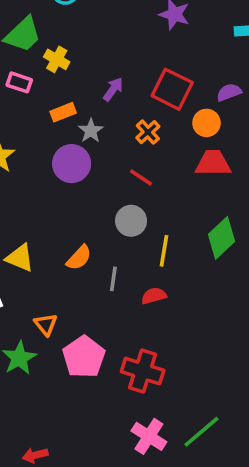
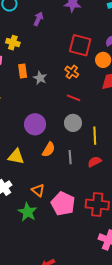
purple arrow: (113, 89) -> (38, 19), moved
orange rectangle: (63, 112) -> (23, 71), turned -64
purple circle: (72, 164) -> (35, 124), moved

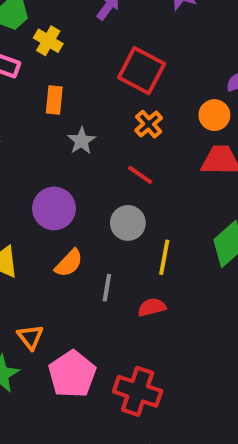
red square: (80, 45) -> (142, 71), moved
gray star: (40, 78) -> (82, 141), moved

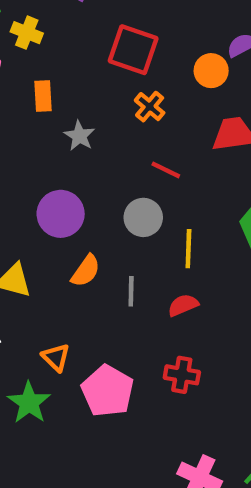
orange circle: (214, 115) -> (211, 71), moved
red line: (140, 175) -> (166, 170), moved
red cross: (138, 391) -> (182, 375), moved, size x0.7

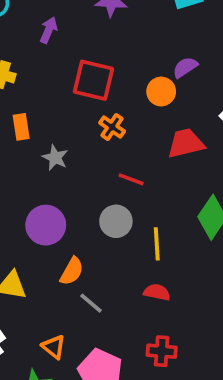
gray line: (131, 291) -> (91, 303), moved, turned -45
red semicircle: (183, 305) -> (157, 292), turned 40

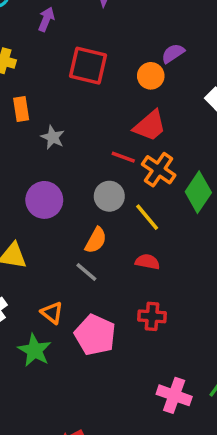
orange cross: (112, 127) -> (159, 170), moved, size x1.4
red trapezoid: (186, 143) -> (150, 126), moved, turned 153
yellow line: (157, 244) -> (147, 217), turned -36
orange semicircle: (72, 271) -> (96, 240), moved

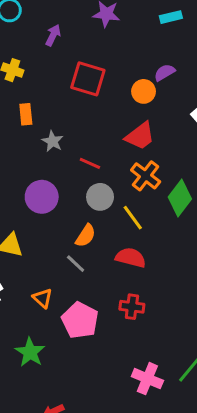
red line: (123, 157) -> (90, 163), moved
red semicircle: (147, 262) -> (131, 258), size x1.4
green star: (35, 350) -> (30, 352), moved

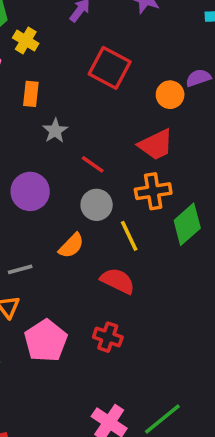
orange cross: (146, 176) -> (153, 191), turned 32
gray line: (76, 264) -> (20, 269), moved, turned -70

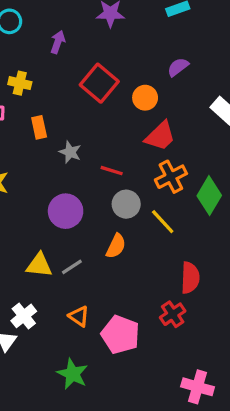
red square: (110, 68) -> (99, 83), turned 30
orange circle: (170, 95) -> (145, 98), moved
gray line: (20, 269) -> (72, 267), moved
red semicircle: (118, 281) -> (190, 278), moved, turned 84
red cross: (108, 337) -> (173, 314), turned -35

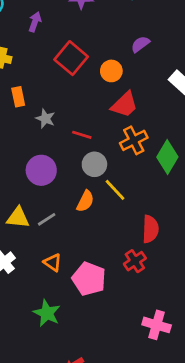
yellow line: (163, 222) -> (115, 190), moved

